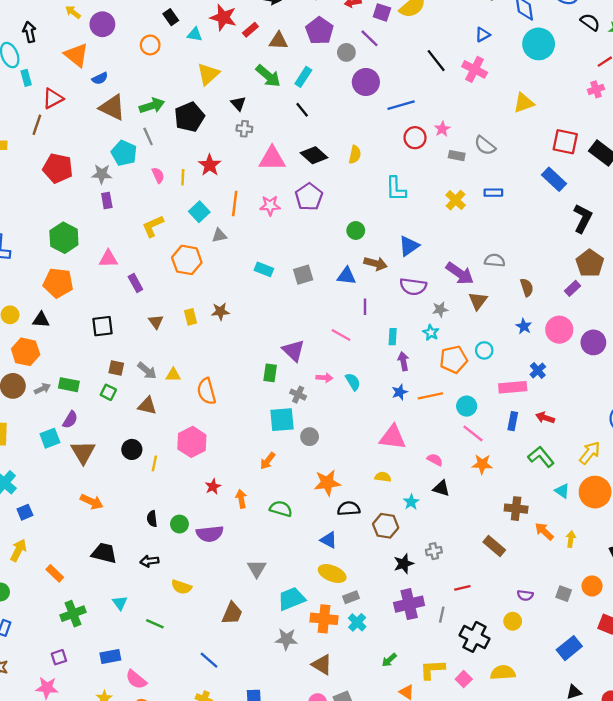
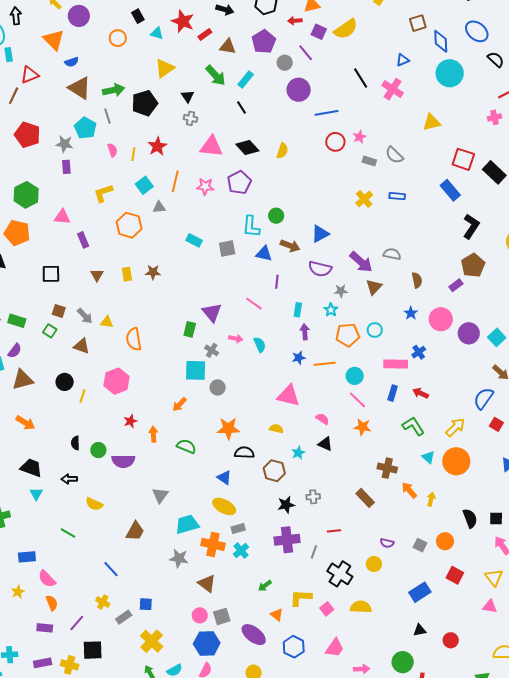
cyan L-shape: (396, 189) -> (251, 227), moved
brown triangle: (83, 452) -> (23, 380), turned 40
cyan triangle: (120, 603) -> (36, 494), moved

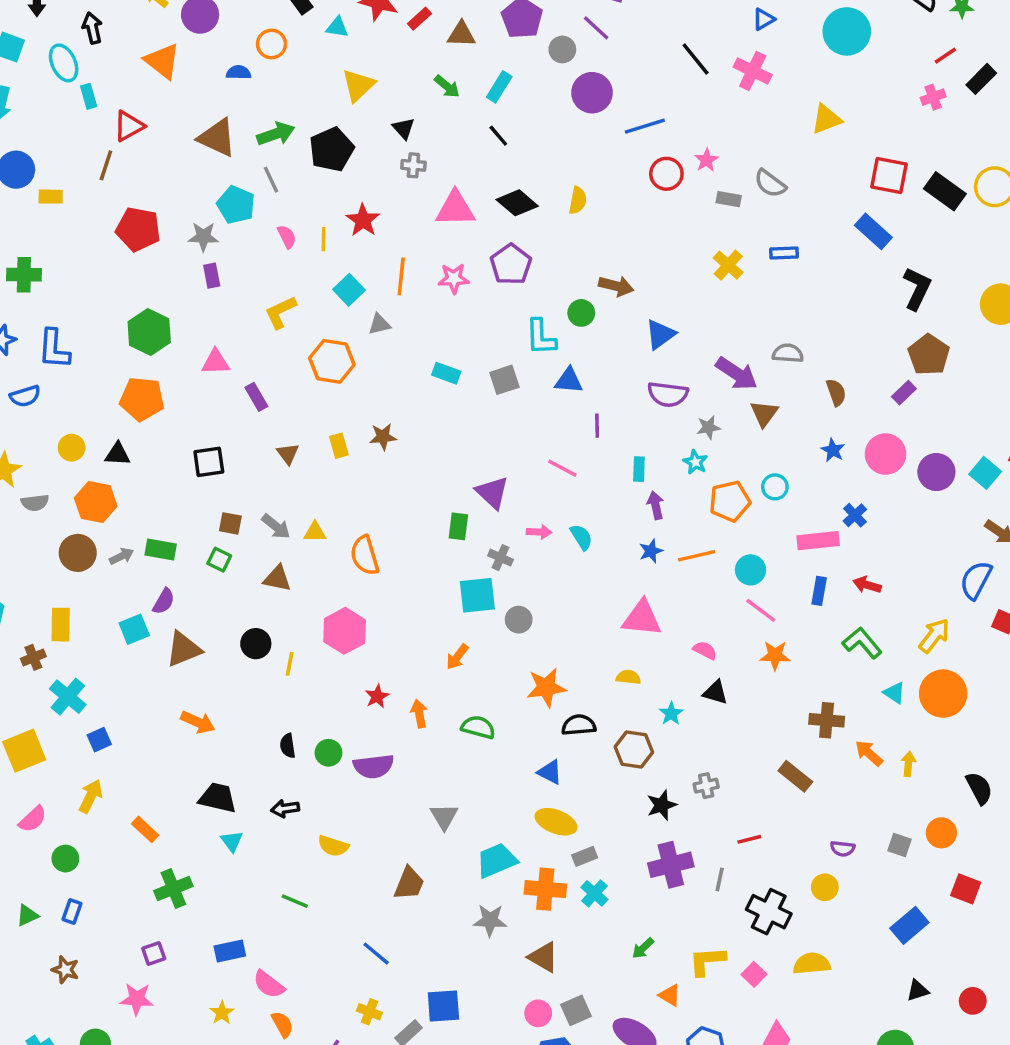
blue semicircle: (72, 62) -> (239, 72), moved, turned -152
green arrow: (216, 75) -> (447, 86), size x0.7
brown arrow: (290, 246) -> (616, 286), moved
blue square: (146, 604) -> (443, 1006), size x1.5

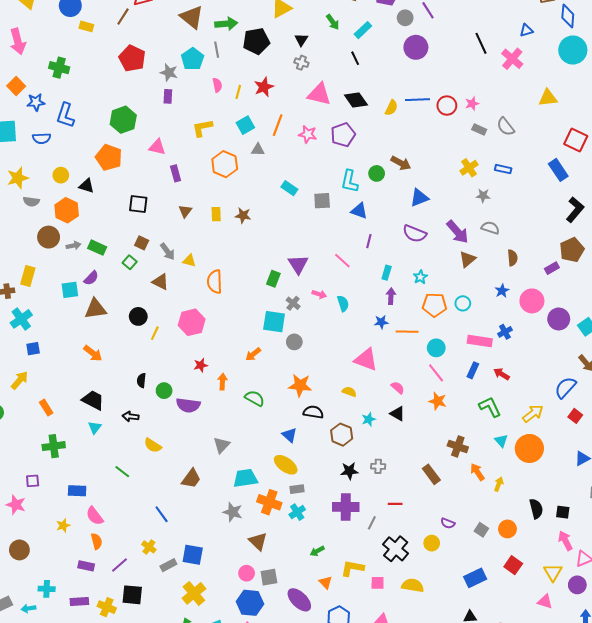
blue line: (645, 126) -> (417, 100), moved
gray star: (708, 427) -> (483, 196), moved
pink square: (754, 974) -> (378, 583), turned 32

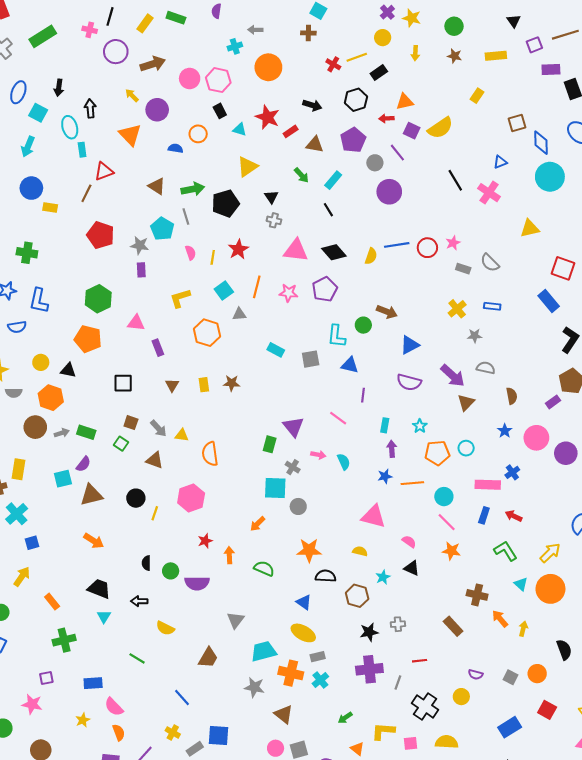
brown triangle: (192, 17) -> (157, 186), size x0.7

